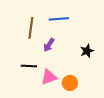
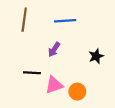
brown line: (31, 28) -> (24, 20), moved

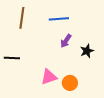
purple arrow: (54, 50) -> (66, 41), moved
black line: (32, 73) -> (12, 58), moved

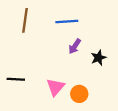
black line: (12, 58) -> (16, 79), moved
pink triangle: (49, 77) -> (55, 87), turned -30

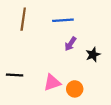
pink triangle: (55, 87) -> (52, 82), turned 30

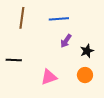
black line: (15, 75) -> (14, 60), moved
orange circle: (75, 89) -> (85, 75), moved

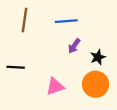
orange circle: (85, 75) -> (96, 84), size x1.5

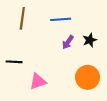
black star: (98, 57) -> (90, 40), moved
pink triangle: (55, 86) -> (38, 81), moved

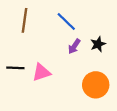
blue line: (61, 19) -> (66, 21), turned 48
pink triangle: (38, 81) -> (41, 72), moved

